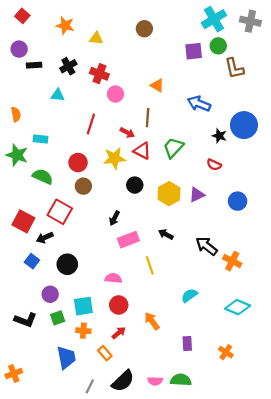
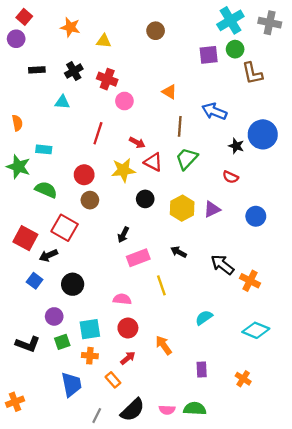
purple circle: (19, 49) -> (16, 39), moved
brown line: (148, 118) -> (180, 126), moved

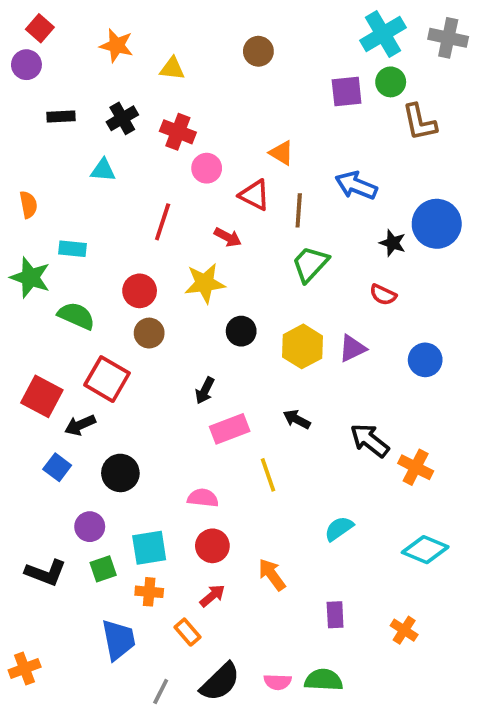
red triangle: (153, 162) -> (255, 195), moved

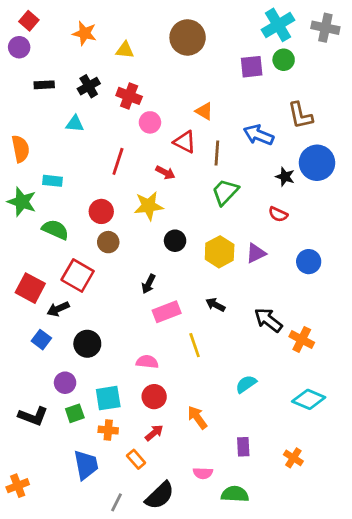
brown circle: (258, 51) -> (188, 37), size x1.6
brown L-shape: (419, 122) -> (300, 115), moved
orange semicircle: (28, 205) -> (21, 149), size x1.4
pink semicircle: (278, 682) -> (203, 473), moved

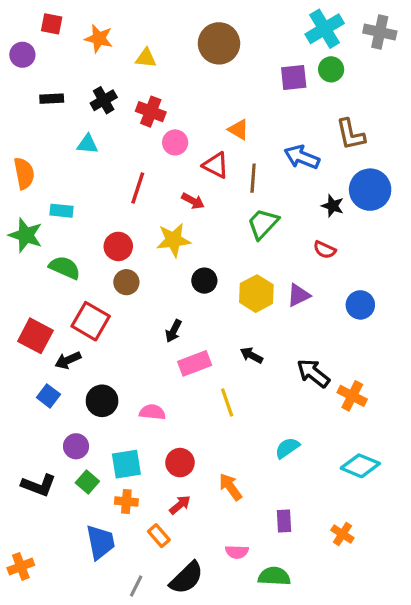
red square: (29, 21) -> (52, 24), moved, turned -30
pink semicircle: (147, 362) -> (152, 412), moved
green square: (75, 413) -> (87, 482), turned -30

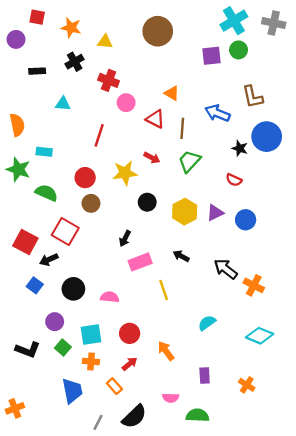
black cross: (104, 100) -> (75, 62), moved
red arrow: (193, 201) -> (152, 158), moved
blue circle: (360, 305) -> (246, 220), moved

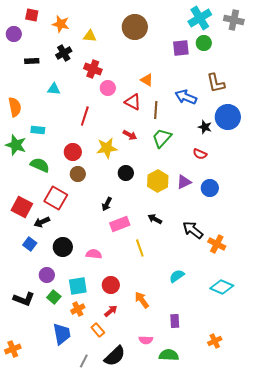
orange cross: (91, 361) -> (78, 309), turned -32
orange cross: (247, 385) -> (215, 341), moved, turned 32

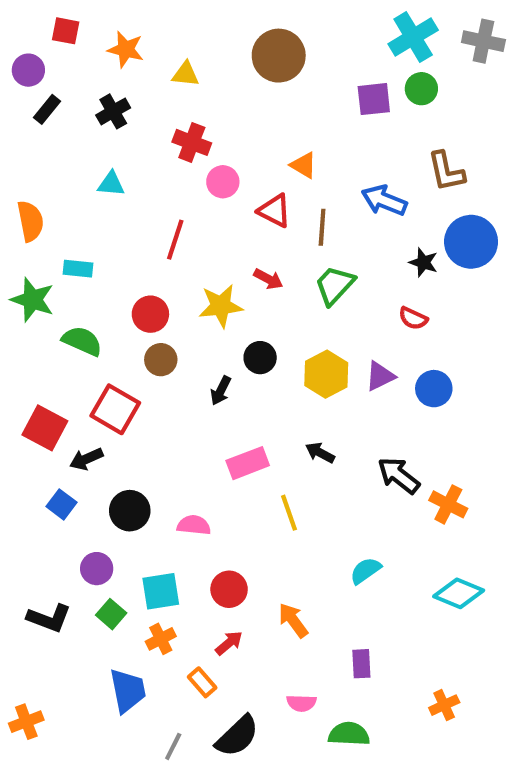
black cross: (64, 53) -> (113, 111), moved
black rectangle: (32, 61) -> (47, 109), moved, turned -48
black arrow: (107, 204) -> (221, 391), moved

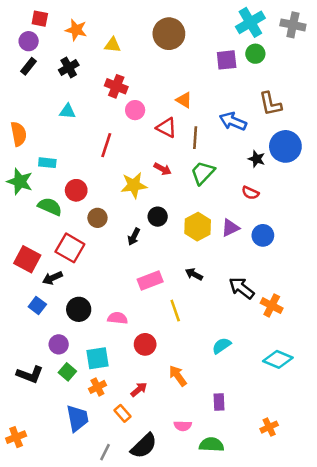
purple circle: (28, 70) -> (29, 41), moved
red circle: (150, 314) -> (76, 190), moved
red circle: (229, 589) -> (145, 344), moved

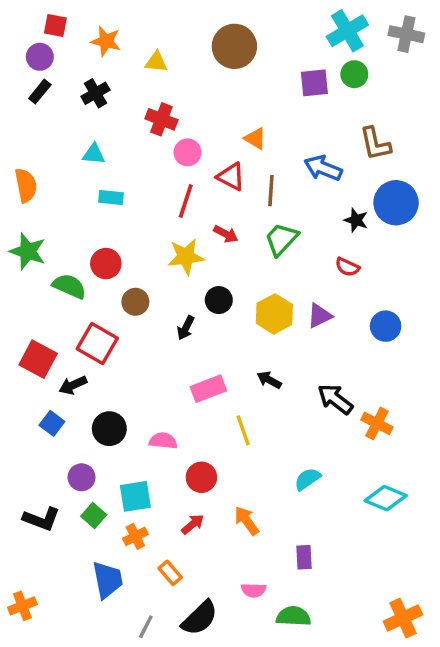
red line: (106, 145) -> (186, 201), moved
cyan rectangle: (47, 163) -> (111, 198), moved
blue circle: (263, 235) -> (386, 326), moved
red arrow: (139, 389) -> (193, 524), moved
orange cross: (269, 427) -> (403, 618), moved, size x1.5

